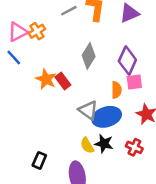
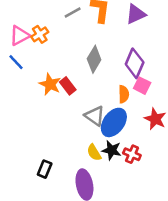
pink square: (134, 82) -> (142, 86), turned 35
blue ellipse: (107, 117) -> (114, 122), turned -36
red cross: (134, 147) -> (132, 154), moved

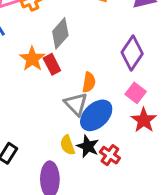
gray diamond: (94, 59) -> (60, 33), moved
pink square: (142, 86) -> (136, 93), moved
orange semicircle: (124, 94) -> (89, 82), moved

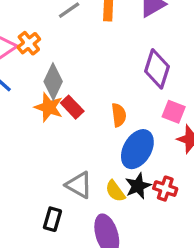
gray diamond: (60, 33) -> (53, 81), moved
gray triangle: (76, 104) -> (79, 185), moved
black star: (88, 146) -> (138, 186), turned -30

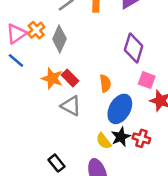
gray diamond: (53, 81) -> (59, 39), moved
gray triangle: (79, 185) -> (71, 106), moved
black rectangle: (52, 219) -> (56, 163), turned -54

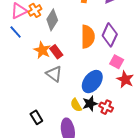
orange semicircle: (105, 83) -> (88, 37), moved, size x1.6

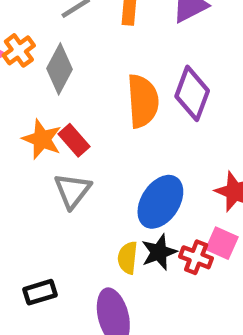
pink square: (117, 62) -> (222, 243), moved
gray triangle: (54, 74) -> (73, 191), turned 36
yellow semicircle: (76, 105) -> (128, 258), turned 40
black rectangle: (36, 117) -> (40, 292), turned -72

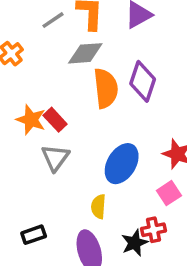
gray diamond: (60, 69) -> (85, 53), moved, turned 60
pink square: (222, 243) -> (169, 193), turned 35
black star: (159, 252) -> (135, 243), moved
red cross: (196, 257) -> (153, 230), moved, turned -30

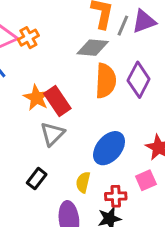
gray line: (53, 20) -> (123, 26), moved, turned -42
red rectangle: (55, 120) -> (57, 101), size x1.4
red cross: (153, 230) -> (116, 196), moved
black rectangle: (34, 235) -> (37, 179), moved, turned -42

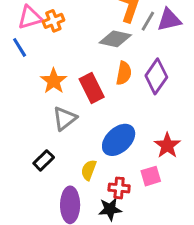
orange semicircle: (106, 81) -> (124, 73), size x0.7
red rectangle: (57, 101) -> (92, 88), moved

